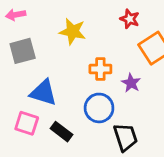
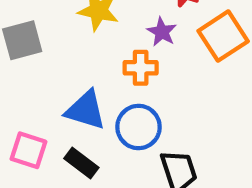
purple star: (131, 83) -> (162, 32), moved
blue triangle: (43, 93) -> (86, 110), moved

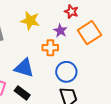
blue circle: (139, 127) -> (66, 72), moved

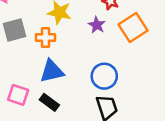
orange cross: (50, 48) -> (46, 37), moved
blue triangle: (24, 68) -> (52, 71), turned -30

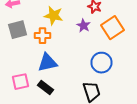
blue circle: (104, 76) -> (102, 63), moved
pink square: (18, 95) -> (20, 82), turned -30

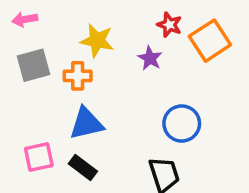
orange square: (112, 28) -> (210, 41), moved

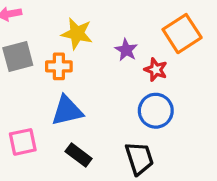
red star: (169, 25) -> (156, 70), moved
black rectangle: (83, 168) -> (79, 155), moved

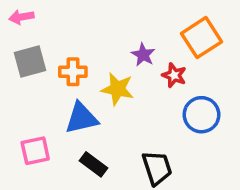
yellow star: (77, 34) -> (117, 89), moved
blue circle: (156, 111) -> (201, 115), moved

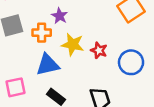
purple star: (143, 55) -> (60, 16), moved
red star: (174, 75) -> (99, 50), moved

